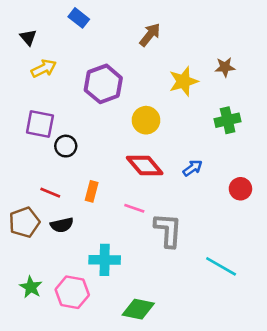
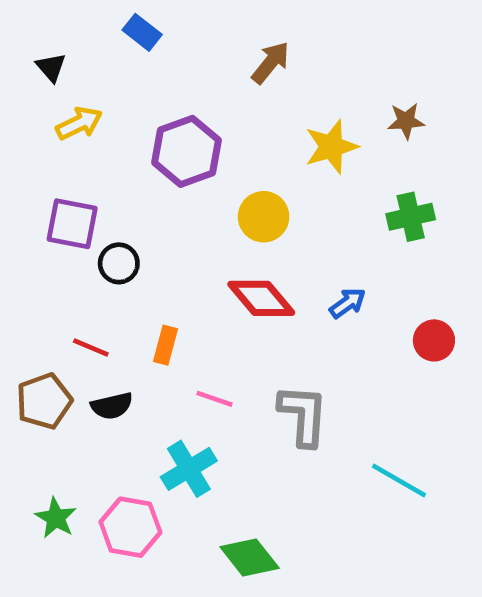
pink line: (134, 208) -> (215, 399), moved
cyan cross: (105, 260) -> (189, 469), turned -32
green diamond: (138, 309) -> (250, 558), turned 40

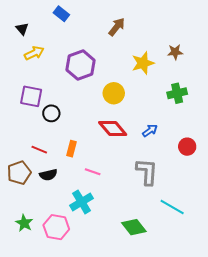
gray L-shape: (303, 415) -> (147, 172), moved
green diamond: (250, 558) -> (134, 227), moved

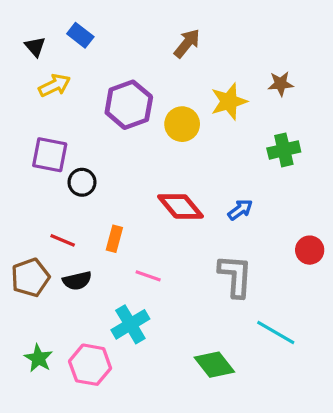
blue rectangle: (61, 14) -> (80, 35), moved
yellow circle: (114, 93) -> (182, 124), moved
red circle: (187, 147) -> (310, 250), moved

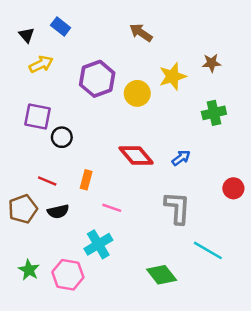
brown arrow: (187, 43) -> (141, 33), turned -95

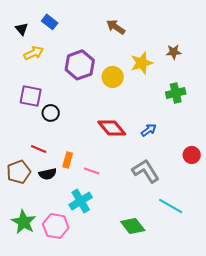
orange rectangle: (86, 180) -> (68, 160), moved
gray L-shape: (177, 208) -> (146, 171), turned -36
green star: (29, 270) -> (24, 222), size x1.4

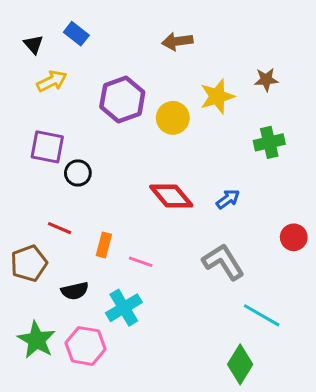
brown arrow: (116, 27) -> (177, 41), turned -42
black semicircle: (48, 174) -> (75, 291), moved
green diamond: (133, 226) -> (240, 364), moved, turned 70

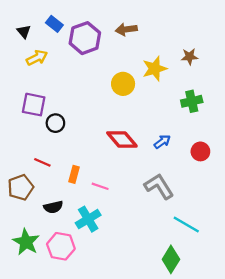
purple hexagon: (122, 100) -> (85, 38), moved
red circle: (294, 237) -> (200, 151), moved

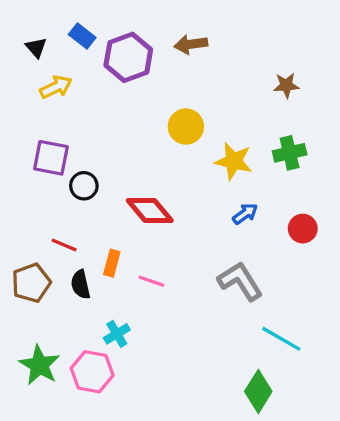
yellow star: (155, 69) -> (234, 161), moved, turned 30
red diamond: (122, 139) -> (150, 210), moved
black semicircle: (53, 207) -> (81, 285), moved, turned 90
cyan cross: (88, 219) -> (117, 334), moved, size x0.7

